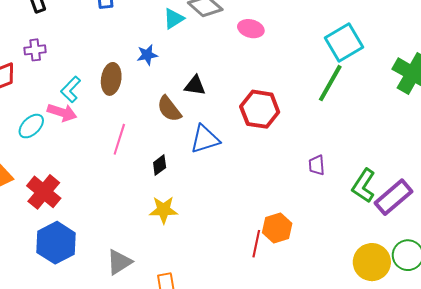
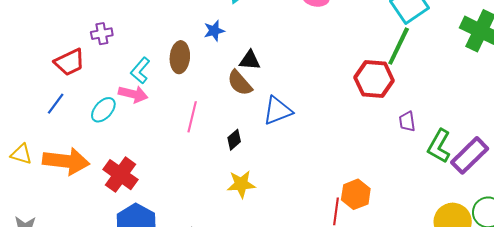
black triangle: (195, 86) -> (250, 60), moved
red hexagon: (260, 109) -> (374, 79), moved
purple trapezoid: (317, 165) -> (407, 122), moved

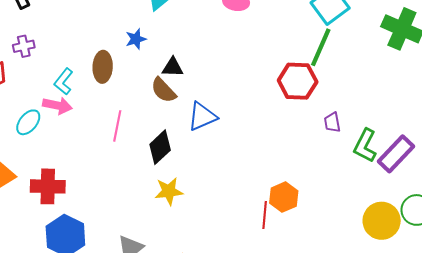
black diamond: (234, 140) -> (160, 147), size x1.6
red cross: (120, 175) -> (48, 186), turned -32

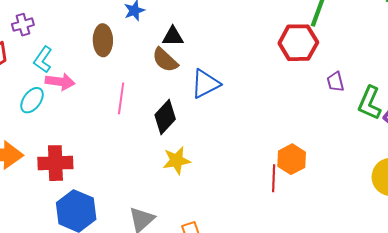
cyan L-shape: (64, 82) -> (43, 60), moved

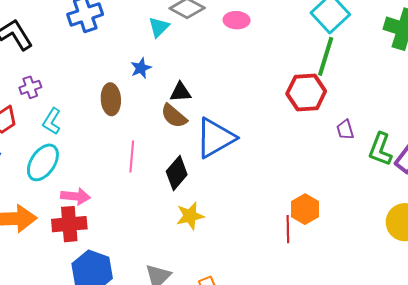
pink arrow: (60, 82) -> (76, 196), moved
blue triangle: (205, 84) -> (215, 138), size x1.4
cyan ellipse: (32, 100) -> (43, 162), size x1.4

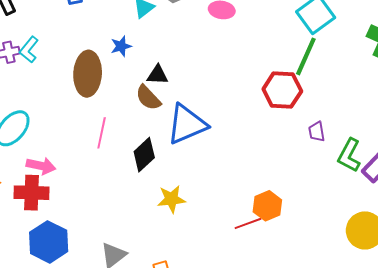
brown ellipse: (111, 99) -> (88, 74), size x1.4
cyan L-shape: (52, 121) -> (29, 50), moved
yellow star: (190, 216) -> (171, 199), moved
red line: (288, 229) -> (248, 223), turned 64

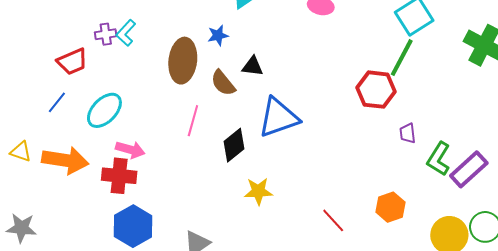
brown semicircle: (148, 98) -> (223, 83), moved
orange hexagon: (267, 206) -> (390, 207), moved
red line: (248, 223) -> (333, 220), turned 64

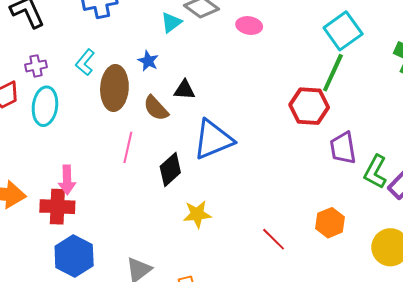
cyan L-shape: (126, 33) -> (85, 62), moved
blue star: (218, 35) -> (148, 61), turned -30
cyan ellipse: (104, 110) -> (45, 106), moved, turned -33
purple trapezoid: (408, 133) -> (343, 148), size x1.6
pink arrow: (130, 150) -> (67, 180), turned 76

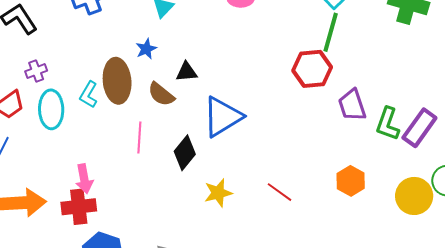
blue star: (148, 61) -> (146, 49), turned 30
cyan L-shape: (85, 62) -> (89, 95), moved
red line: (274, 239) -> (279, 192), moved

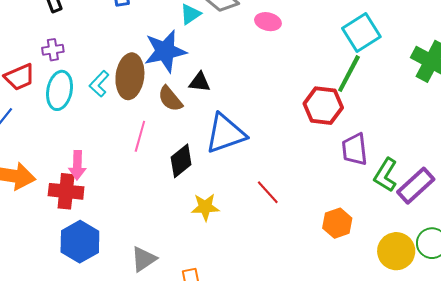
blue star: (146, 49) -> (165, 51), size x2.0
red line: (279, 192) -> (268, 192), moved

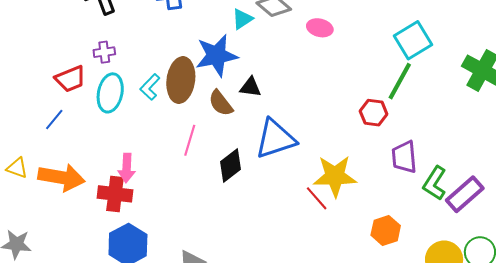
red hexagon: (323, 106) -> (374, 113), size x0.7
yellow star: (205, 207) -> (335, 176), moved, size x1.5

